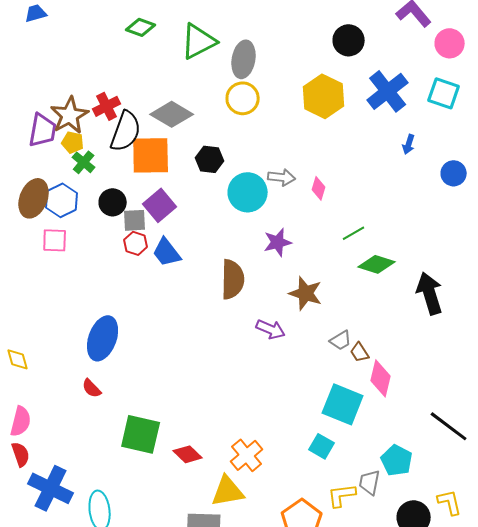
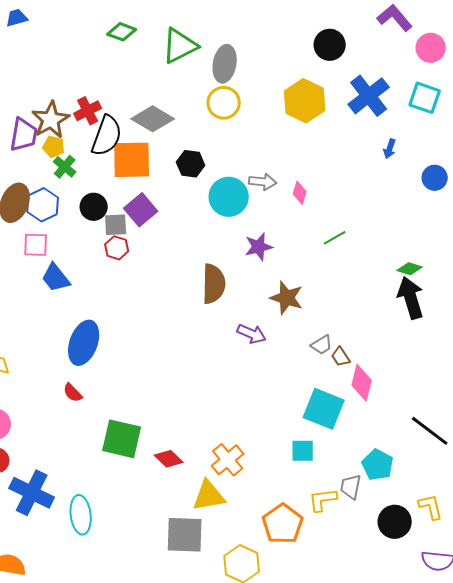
blue trapezoid: (167, 252) -> (56, 278), moved
green diamond: (377, 264) -> (410, 269), moved, size x0.7
cyan square: (322, 446) -> (303, 451), turned -30

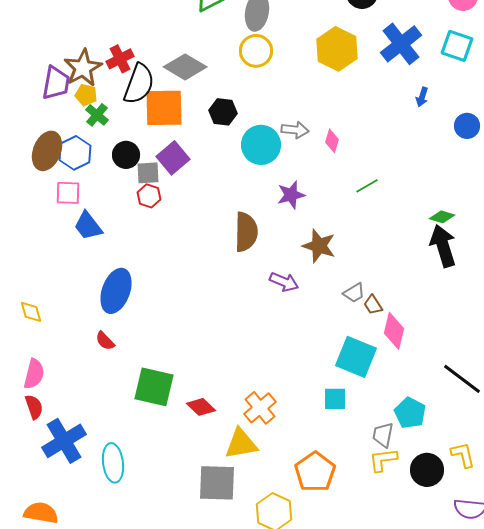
blue cross: (32, 493) -> (64, 441), turned 33
yellow L-shape: (323, 500) -> (383, 460), moved

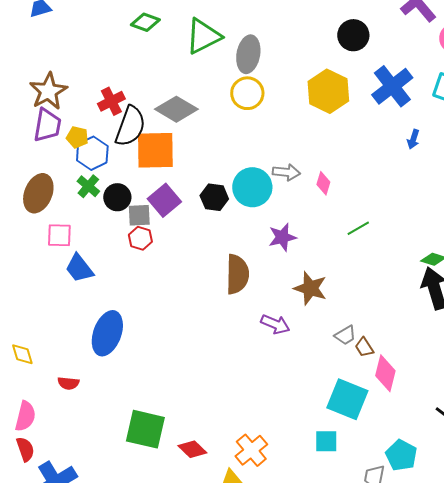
brown star: (83, 68) -> (48, 91), moved
black hexagon: (223, 112) -> (214, 197), moved
green cross: (97, 115) -> (88, 186), moved
blue hexagon: (75, 153) -> (92, 153), moved
red semicircle: (105, 341) -> (68, 383), moved, turned -40

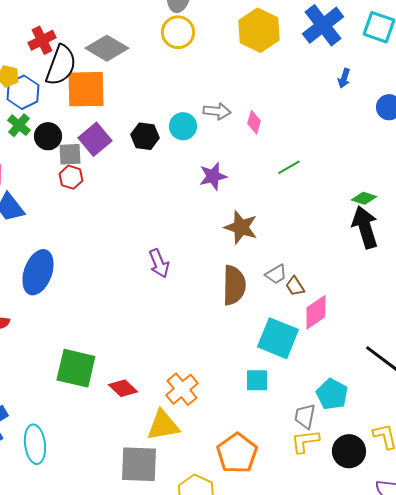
cyan circle: (252, 187) -> (183, 126), size x0.7
brown semicircle: (237, 274) -> (234, 285), moved
purple arrow: (275, 324) -> (159, 263), moved, turned 44
pink diamond: (385, 373) -> (316, 312), turned 42

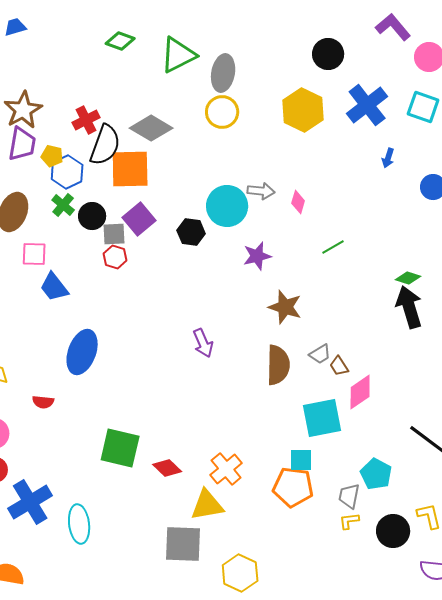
cyan circle: (183, 126) -> (227, 206), size x1.5
black hexagon: (145, 136) -> (191, 232), moved
cyan square: (278, 338) -> (322, 418), turned -33
yellow L-shape: (305, 441) -> (349, 521), size x0.7
orange pentagon: (237, 453) -> (293, 487), moved, turned -30

